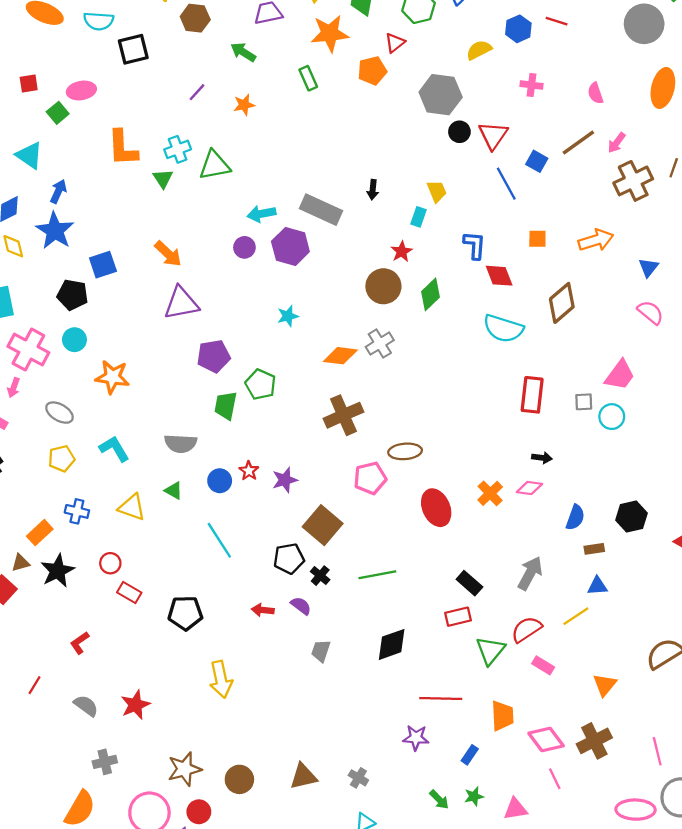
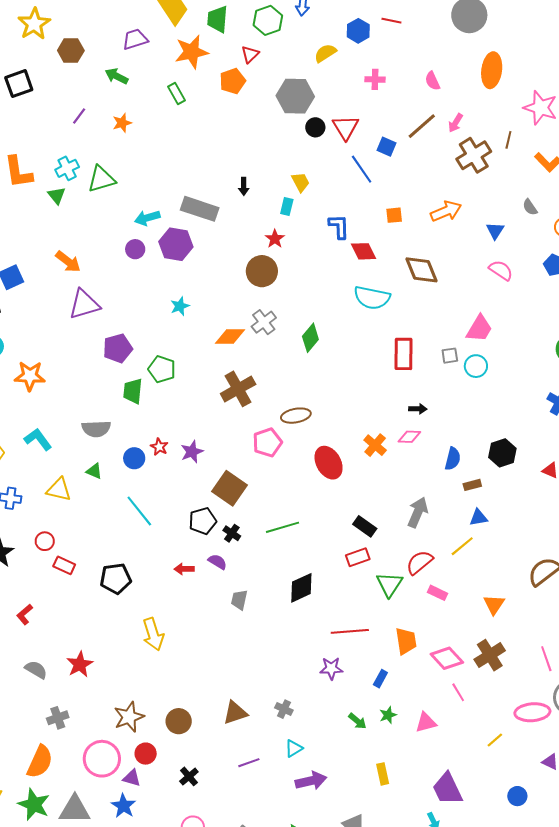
green diamond: (431, 294) -> (310, 338), moved
brown diamond: (562, 303) -> (421, 270), turned -66

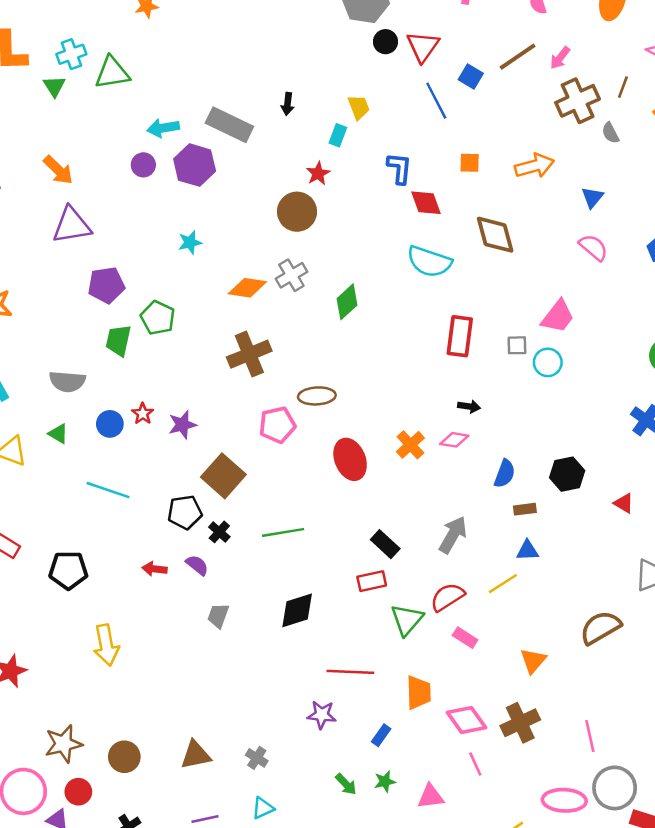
gray semicircle: (530, 207) -> (610, 133), moved
cyan line: (139, 511) -> (108, 490), turned -40

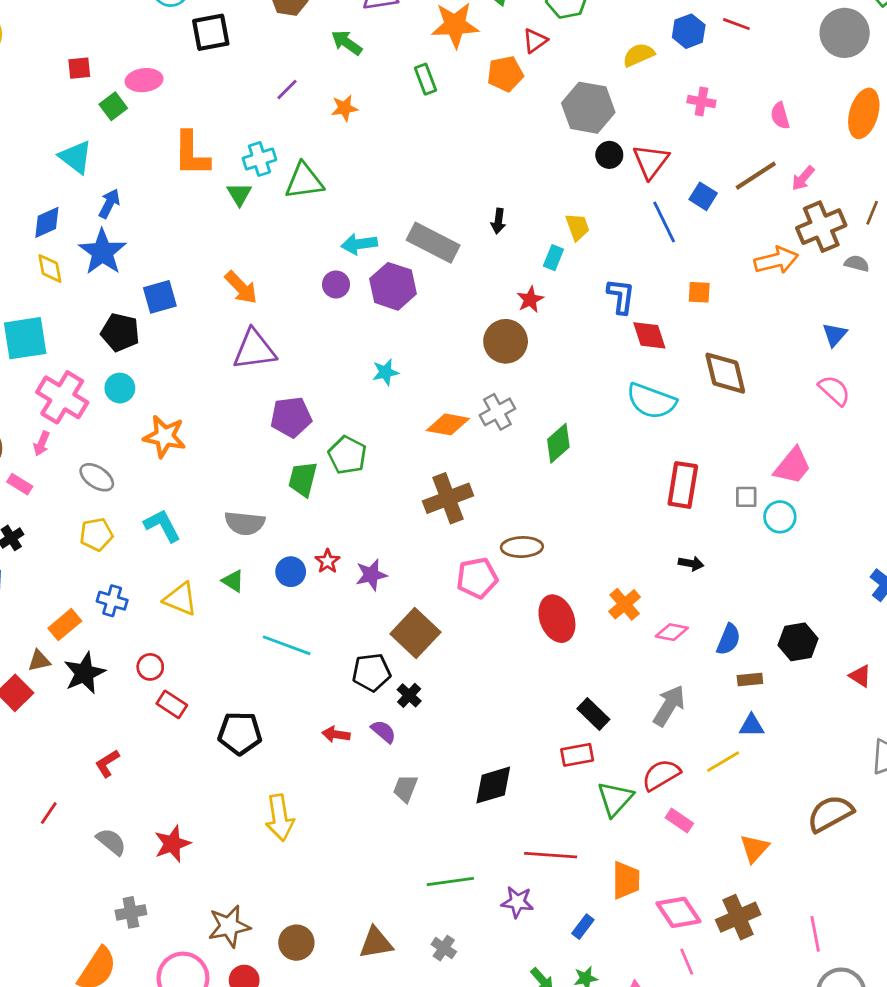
gray semicircle: (610, 133) -> (857, 263), turned 130
orange arrow: (534, 166) -> (776, 260), moved
pink diamond: (454, 440) -> (672, 632), moved
green line: (283, 532) -> (450, 882), moved

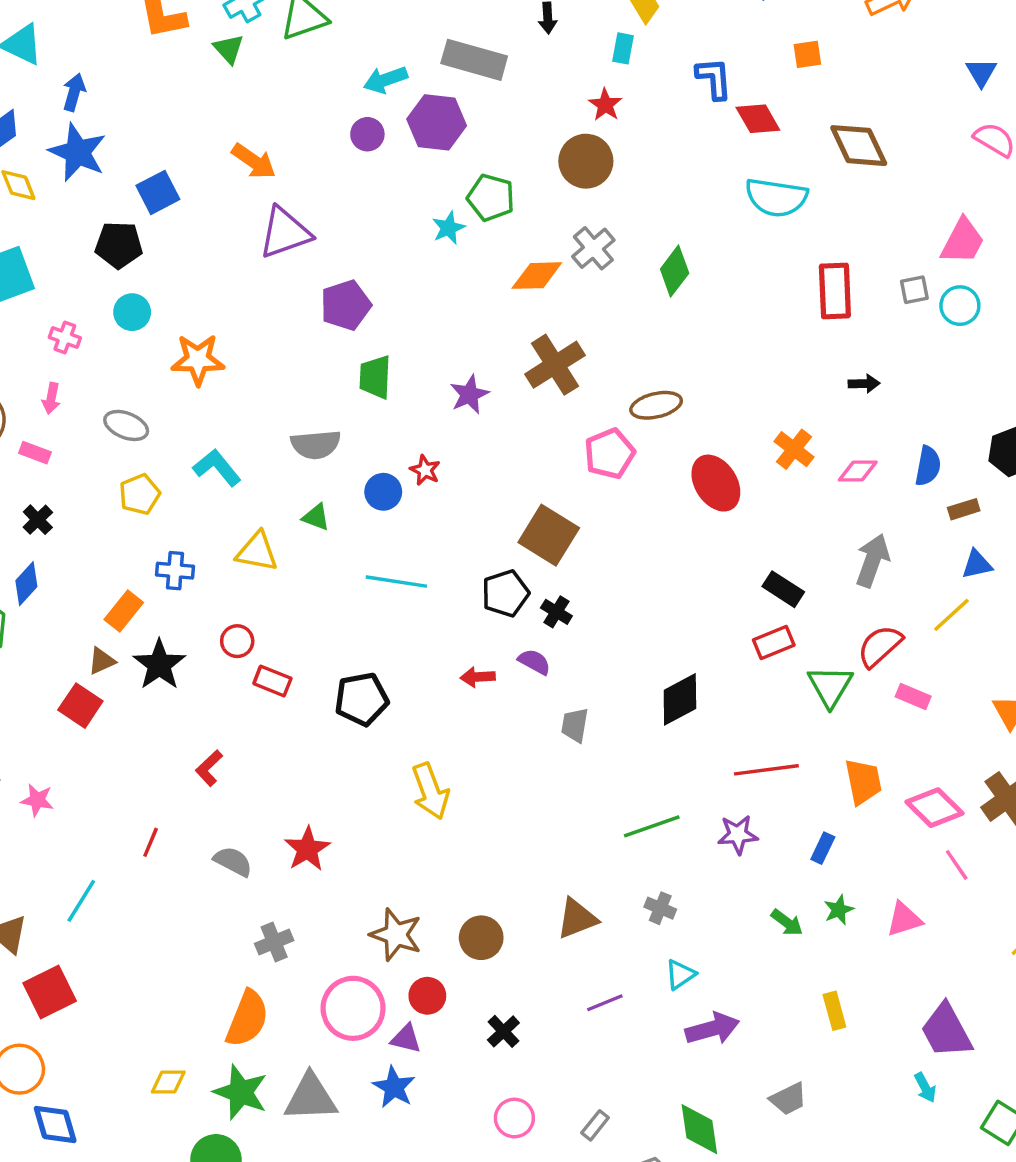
pink cross: (62, 397) -> (65, 338), size x0.5
green pentagon: (347, 455) -> (491, 198), moved
purple star: (371, 575) -> (469, 394), moved
brown star: (229, 926) -> (396, 935), turned -30

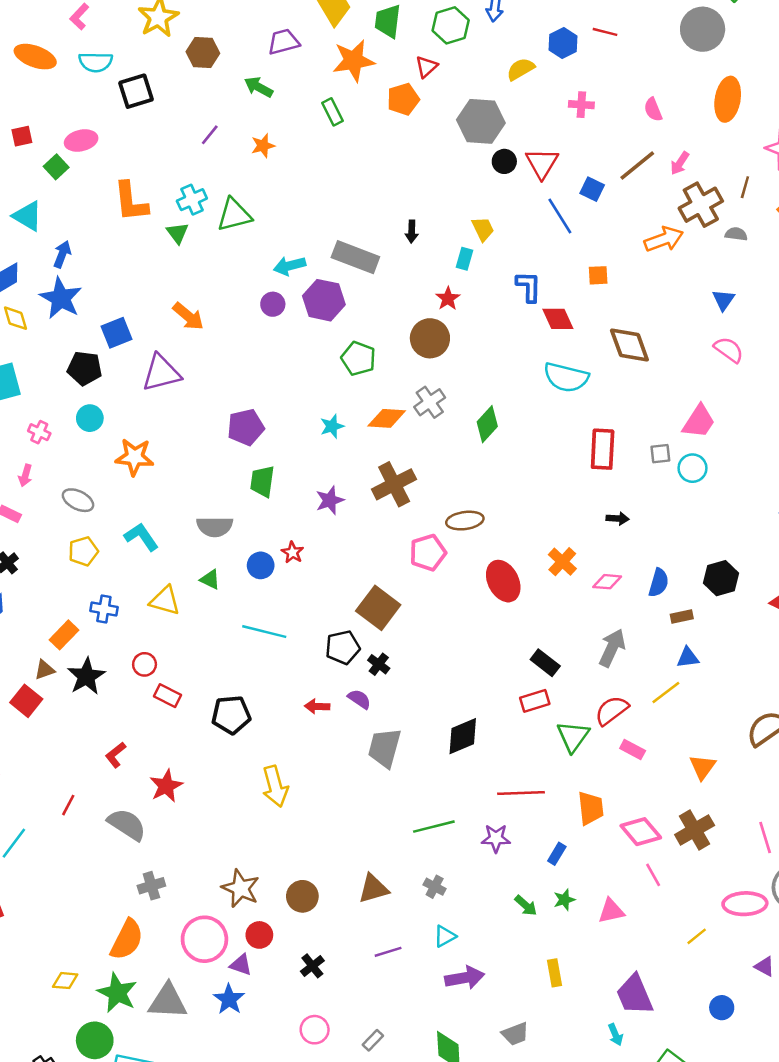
cyan star: (449, 228) -> (332, 426), moved
purple triangle: (285, 233) -> (161, 373), moved
gray trapezoid: (575, 725) -> (384, 748), size x1.6
red star: (307, 849) -> (166, 786), moved
gray semicircle: (233, 861) -> (127, 824), size x1.4

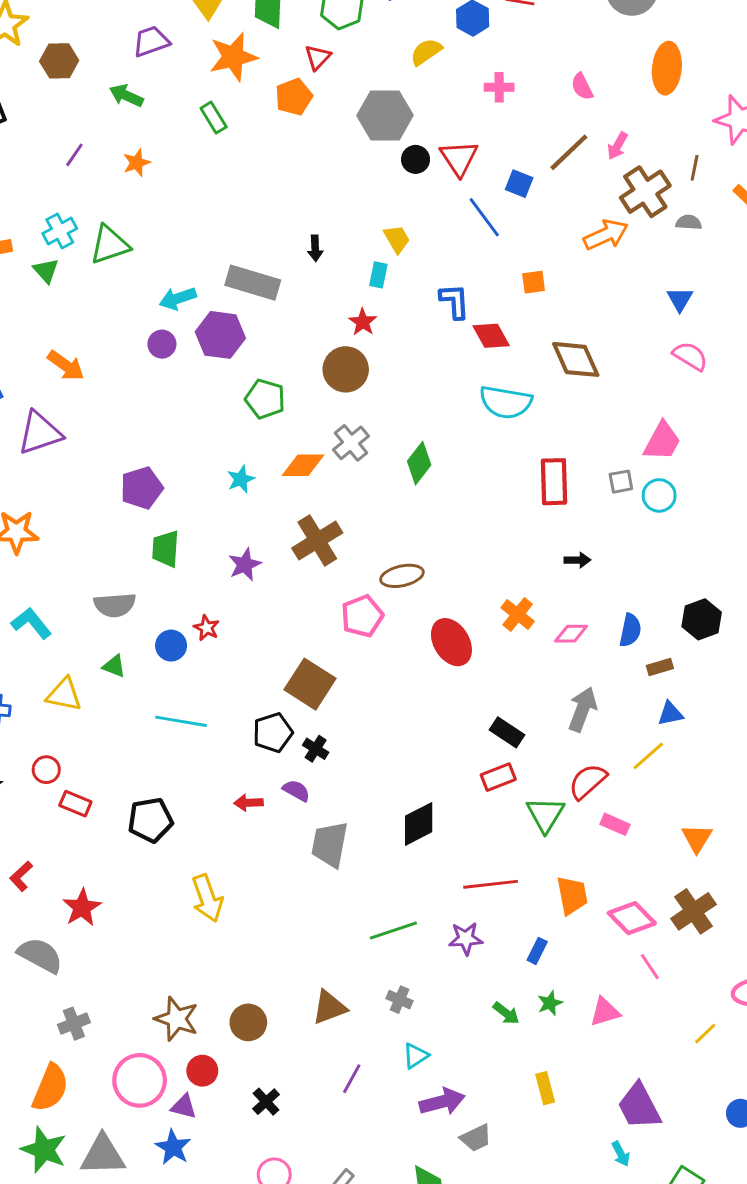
purple line: (388, 952) -> (352, 1079), turned -40
gray trapezoid: (515, 1034) -> (476, 1138), moved

